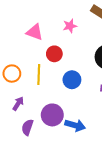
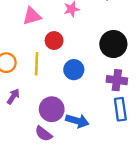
pink triangle: (35, 32) -> (32, 16), turned -36
purple semicircle: (27, 127) -> (44, 134), moved, turned -70

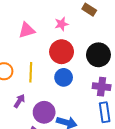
red circle: (54, 41) -> (62, 52), moved, size x1.5
purple arrow: (13, 96) -> (19, 101), moved

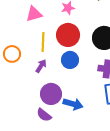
yellow line: (31, 72) -> (43, 42), moved
purple arrow: (19, 101) -> (41, 66), moved

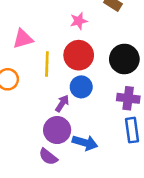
pink triangle: (34, 14) -> (23, 39), moved
purple arrow: (41, 66) -> (62, 103), moved

